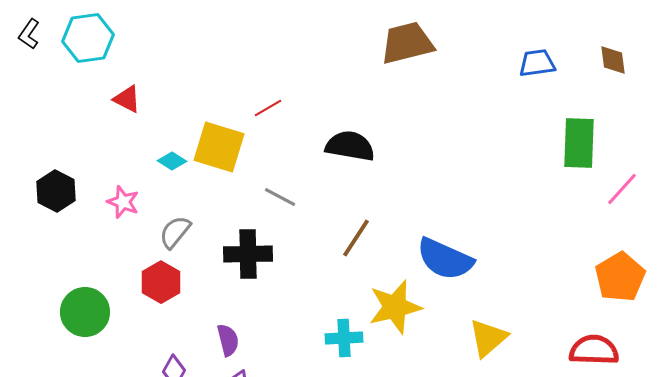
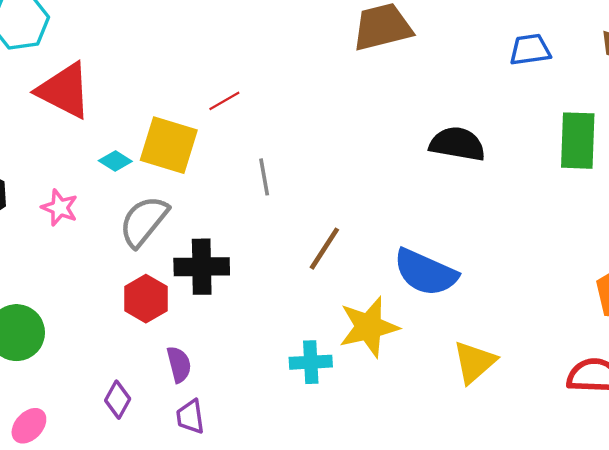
red triangle: (127, 99) -> (64, 91), size x1.8
black semicircle: (350, 146) -> (457, 144), moved
gray line: (280, 197) -> (264, 177), moved, turned 52
gray semicircle: (175, 232) -> (144, 221), moved, size x1.4
red hexagon: (161, 282) -> (146, 299), moved

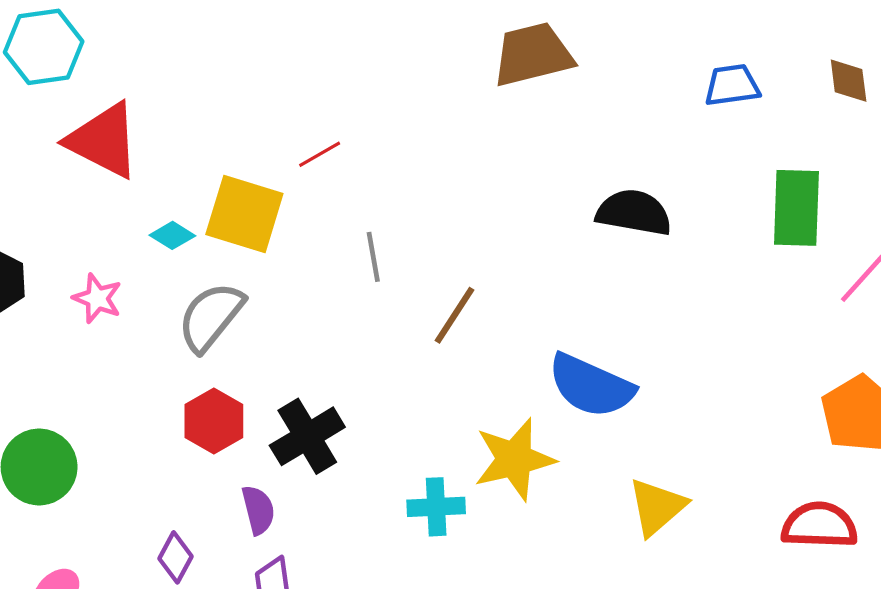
brown line: (324, 249) -> (455, 315), moved
black cross: (202, 267) -> (307, 436), moved, turned -30

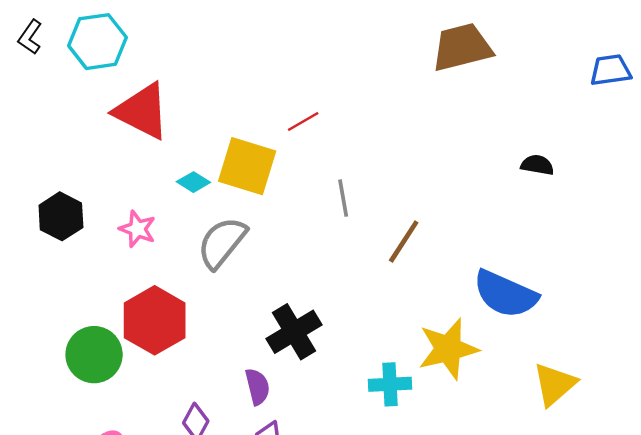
black semicircle: (634, 212) -> (537, 165), size x0.6
red hexagon: (214, 421) -> (155, 320), moved, size x1.4

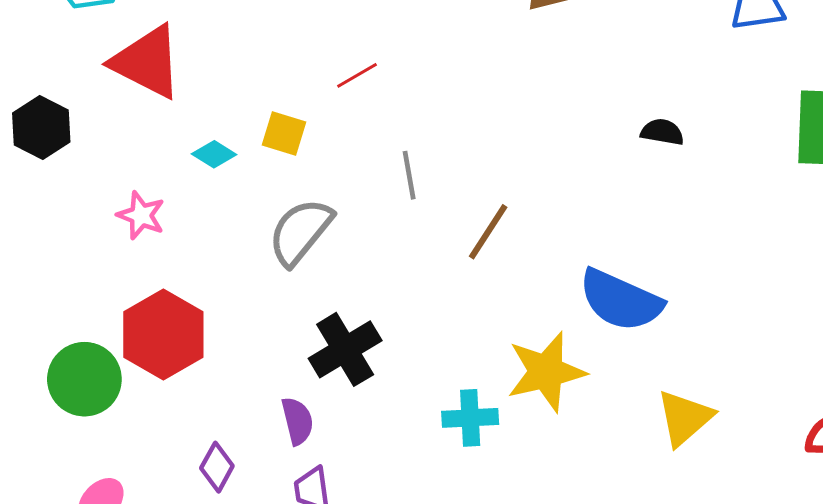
yellow square: (247, 166) -> (284, 133), size x0.6
black hexagon: (61, 216) -> (41, 128), moved
gray semicircle: (222, 243) -> (300, 232), moved

